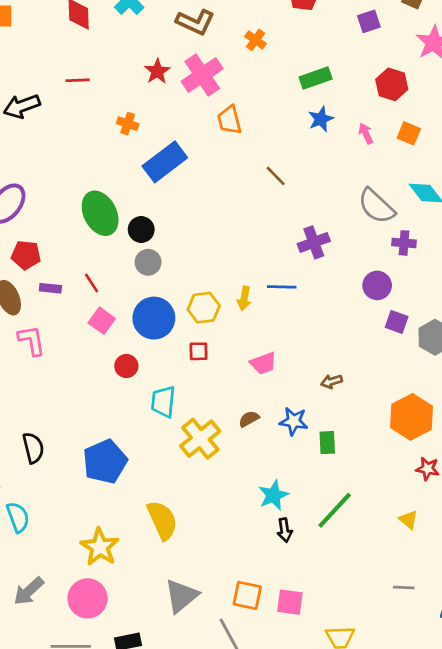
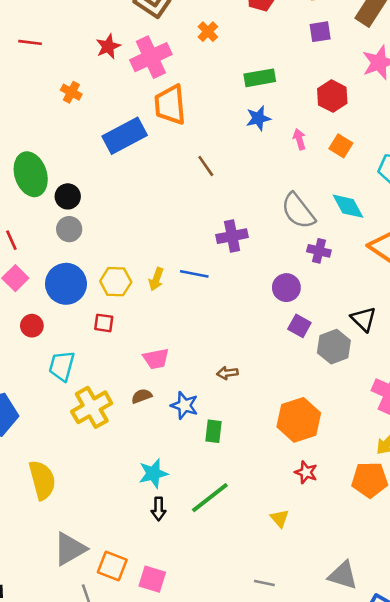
orange trapezoid: (229, 120) -> (170, 105), size x1.4
blue rectangle: (165, 162) -> (125, 136), moved
pink trapezoid: (263, 363) -> (156, 359), moved
gray triangle: (181, 596) -> (70, 549), moved

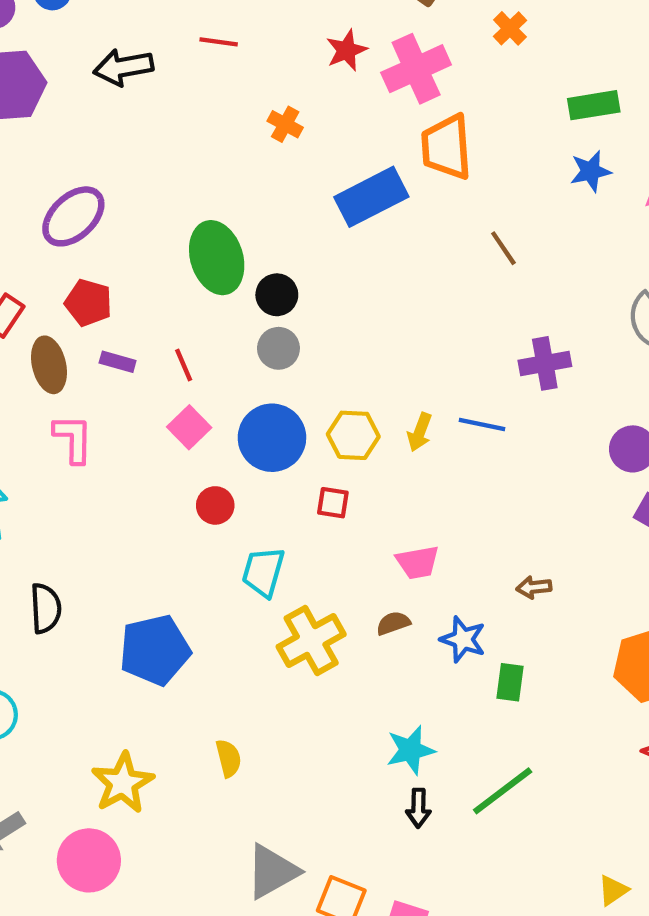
yellow semicircle: (42, 480) -> (229, 758), size x0.6
yellow triangle: (280, 518) -> (613, 890), moved, turned 36

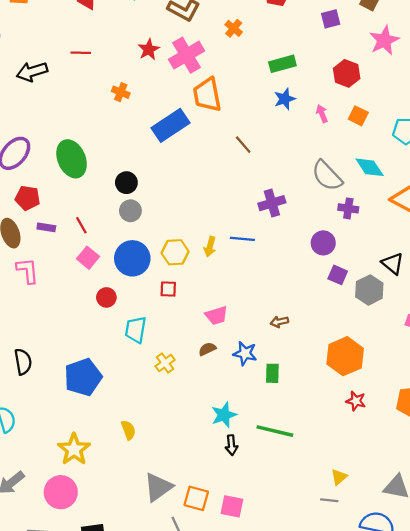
green ellipse: (217, 258) -> (72, 159), moved
yellow cross: (311, 640) -> (165, 363), size x0.6
green line: (503, 791) -> (275, 431), turned 57

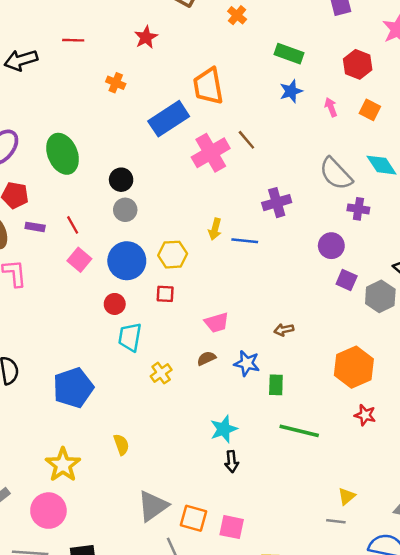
pink cross: (187, 55) -> (211, 153), moved
green rectangle: (282, 64) -> (289, 54), turned 35
yellow arrow: (210, 247) -> (215, 229), moved
red circle: (106, 297) -> (115, 304), moved
green line: (275, 431) -> (299, 431), moved

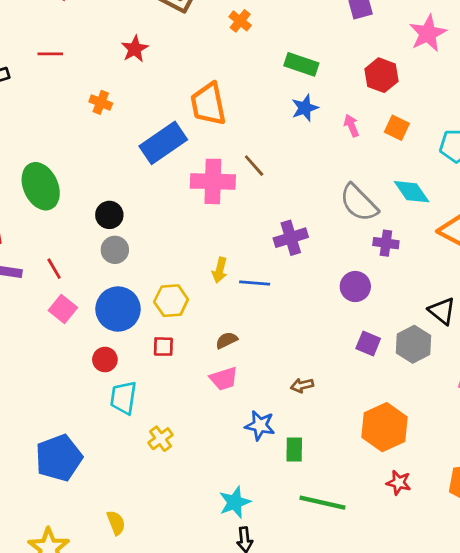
pink cross: (211, 153) -> (213, 181), turned 33
purple square: (347, 280) -> (368, 344), moved
brown semicircle: (206, 358) -> (226, 340), moved

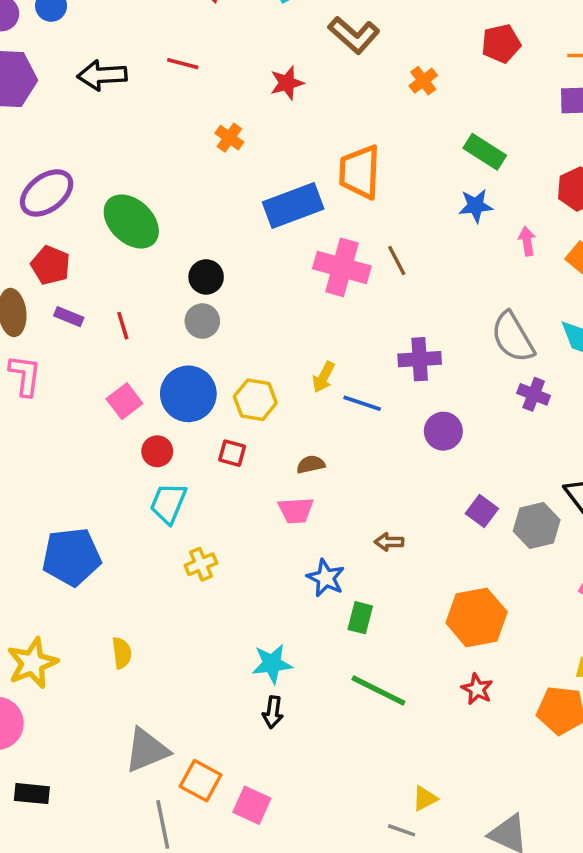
green ellipse: (41, 186) -> (131, 221), turned -36
purple circle: (355, 287) -> (443, 431), moved
pink square: (63, 309) -> (124, 401), moved

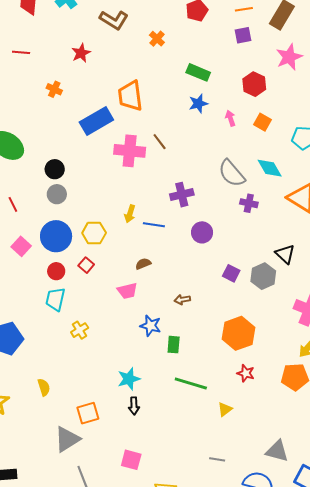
red circle: (157, 451) -> (56, 271), moved
red square: (232, 453) -> (86, 265), turned 35
brown semicircle: (311, 464) -> (143, 264), moved
orange square: (201, 781) -> (88, 413), moved, turned -35
yellow triangle: (425, 798) -> (225, 409), moved

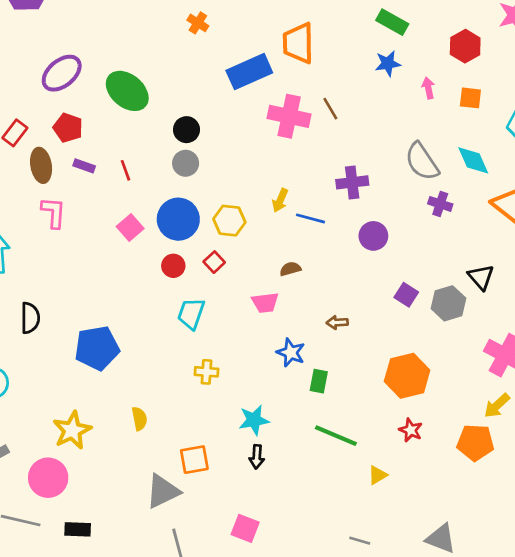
orange square: (262, 122) -> (470, 98), turned -30
cyan trapezoid: (55, 299) -> (191, 314), moved
yellow cross: (80, 330) -> (206, 372), moved, turned 30

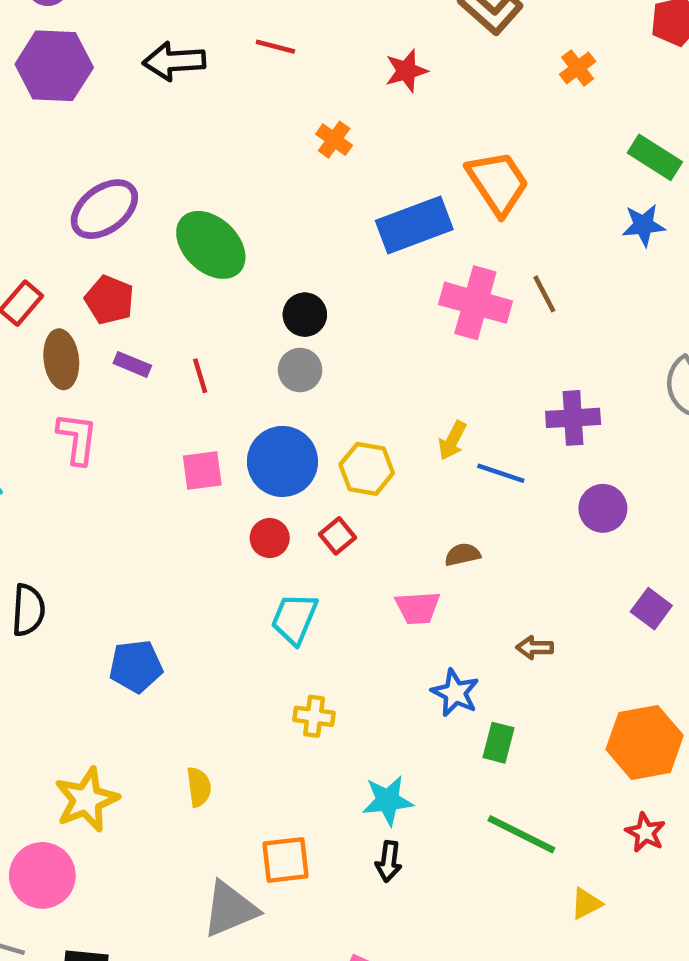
orange trapezoid: (298, 43) -> (498, 183), turned 144
pink square: (130, 227) -> (202, 471), turned 30
blue pentagon: (97, 348) -> (136, 666), size x0.7

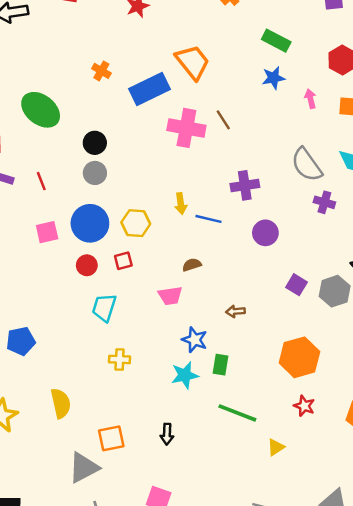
orange cross: (334, 140) -> (101, 71), moved
yellow arrow: (452, 440) -> (181, 204), turned -30
red square: (337, 536) -> (123, 261), turned 30
yellow semicircle: (199, 787) -> (61, 403), size x1.4
cyan star: (388, 801) -> (185, 375), moved

